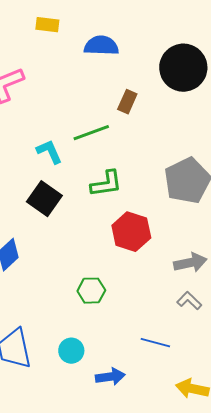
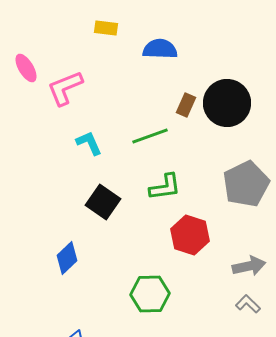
black circle: (183, 68) -> (227, 103), moved
cyan L-shape: (49, 152) -> (89, 143), moved
green hexagon: (91, 291) -> (150, 294), size x1.4

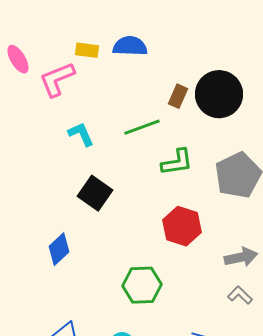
yellow rectangle: (106, 28) -> (87, 50), moved
blue semicircle: (160, 49) -> (130, 46), moved
green L-shape: (165, 187) -> (177, 162), moved

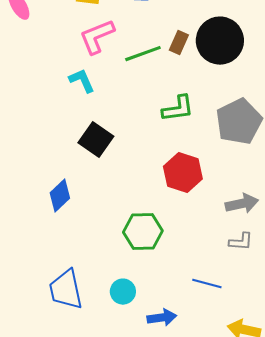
pink L-shape: (57, 79) -> (97, 37), moved
green line: (142, 127) -> (143, 54), moved
gray L-shape: (240, 295) -> (241, 242), turned 140

